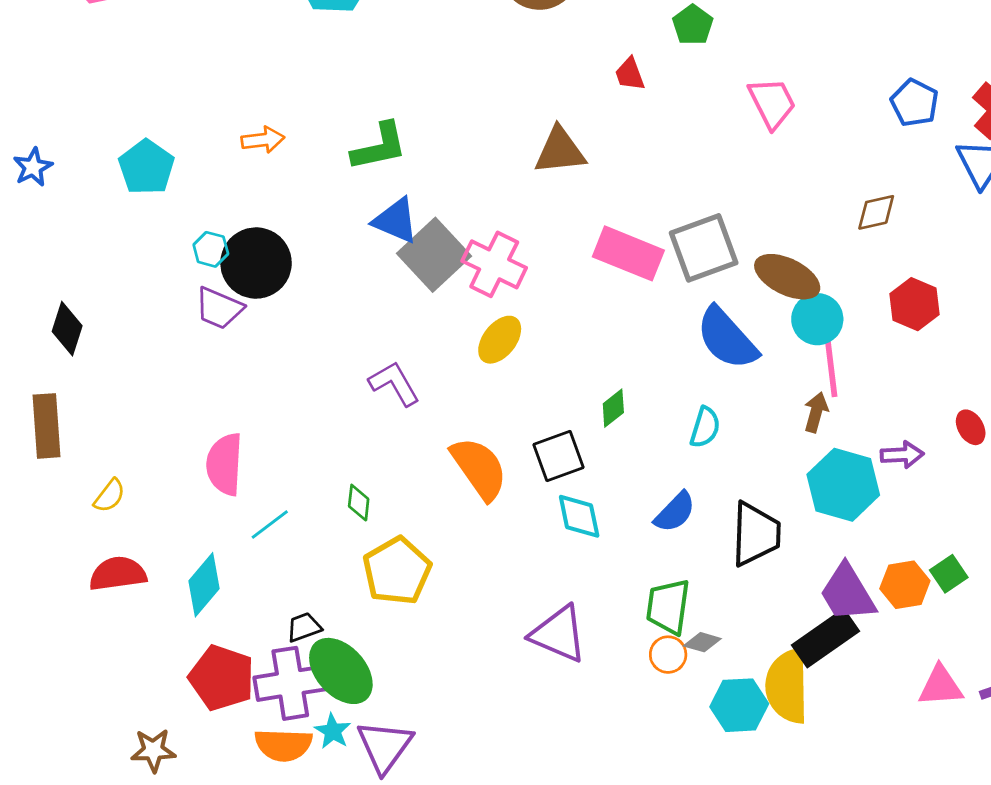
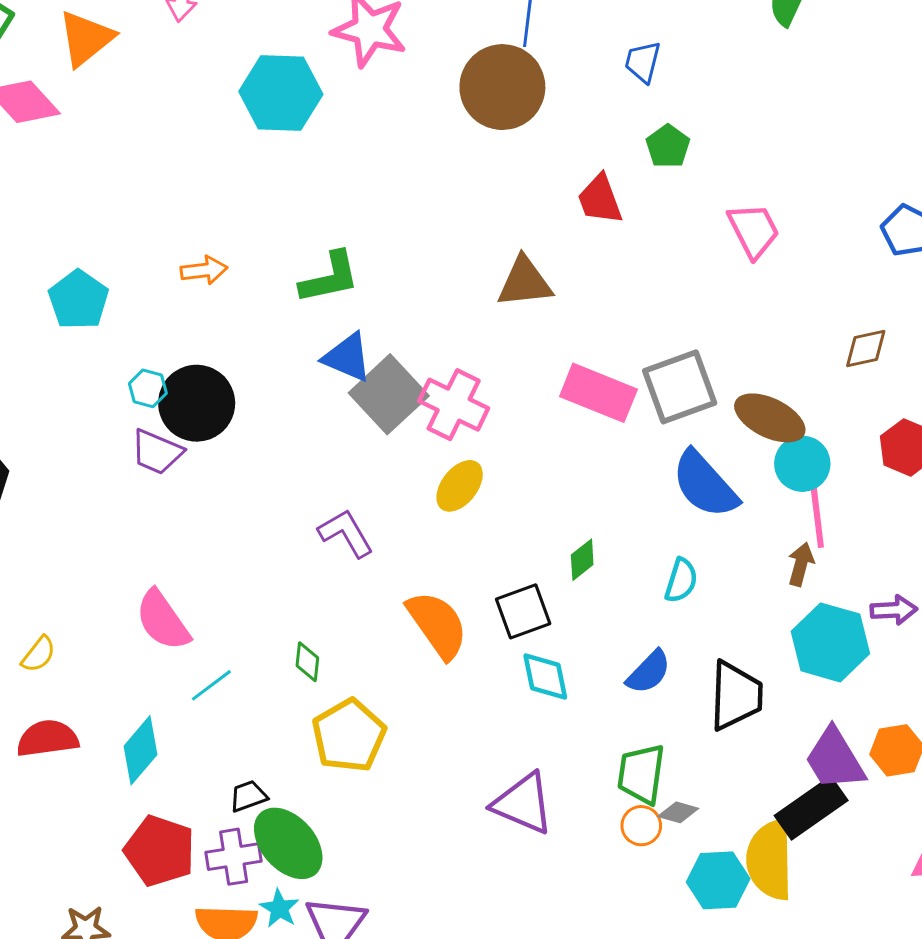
red trapezoid: (630, 74) -> (600, 199), size x1.4
pink semicircle: (225, 464) -> (163, 620), turned -38
purple cross: (290, 683) -> (234, 857), size x0.7

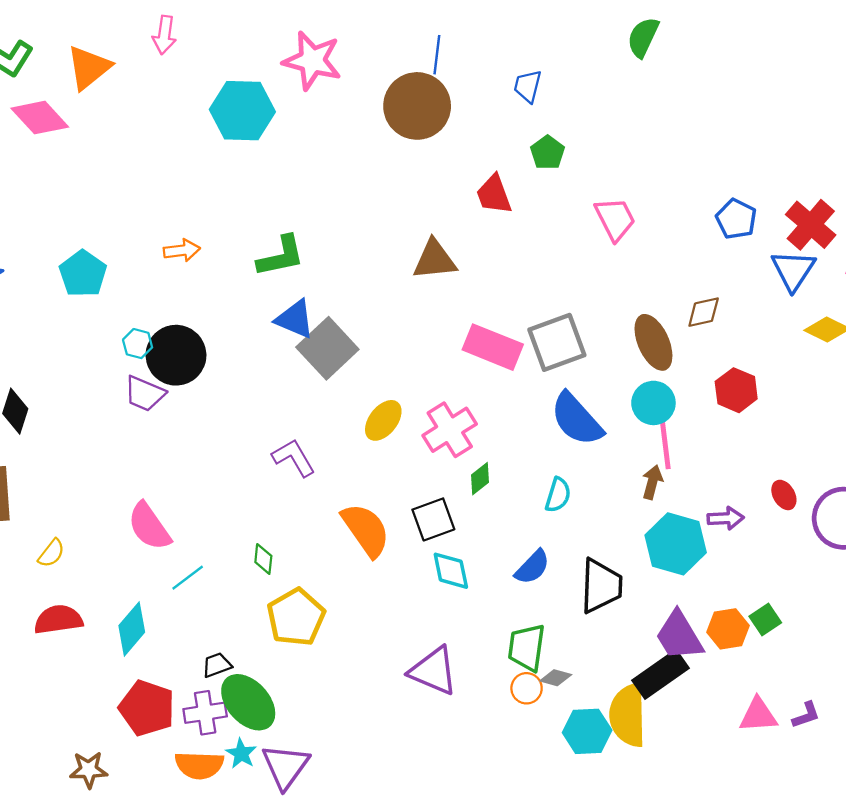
pink cross: (454, 405) -> (450, 430), moved, turned 32
brown ellipse: (770, 418) -> (653, 342), moved, turned 40

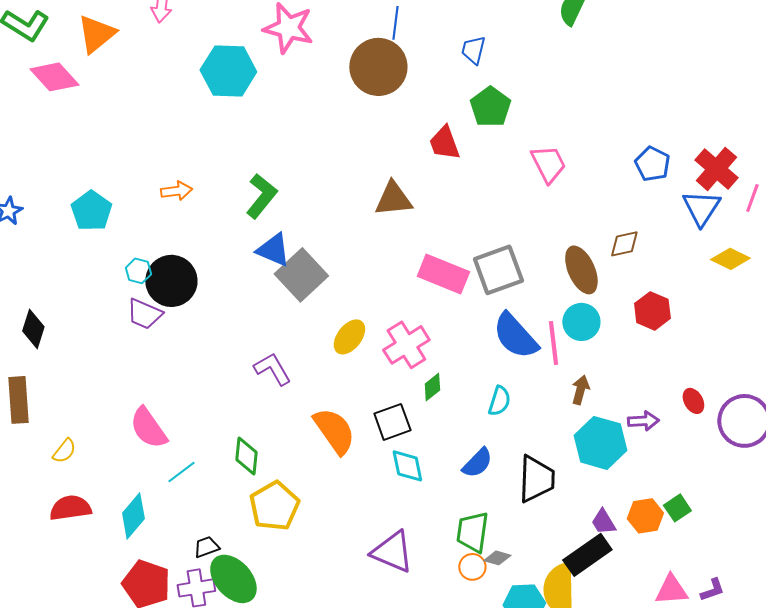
green pentagon: (548, 153) -> (490, 107), size x1.4
green L-shape: (281, 256) -> (261, 196), turned -39
pink line: (665, 444) -> (553, 343), moved
green diamond: (263, 559) -> (246, 456), size x1.4
purple trapezoid: (679, 636) -> (603, 522), size x0.6

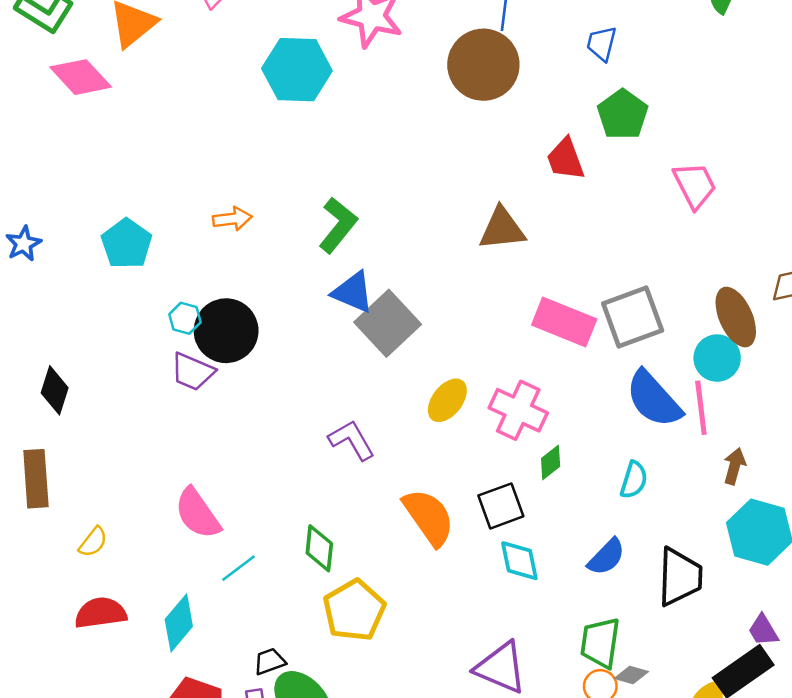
cyan circle: (581, 322) -> (717, 358), moved
pink cross: (406, 345) -> (518, 410), turned -33

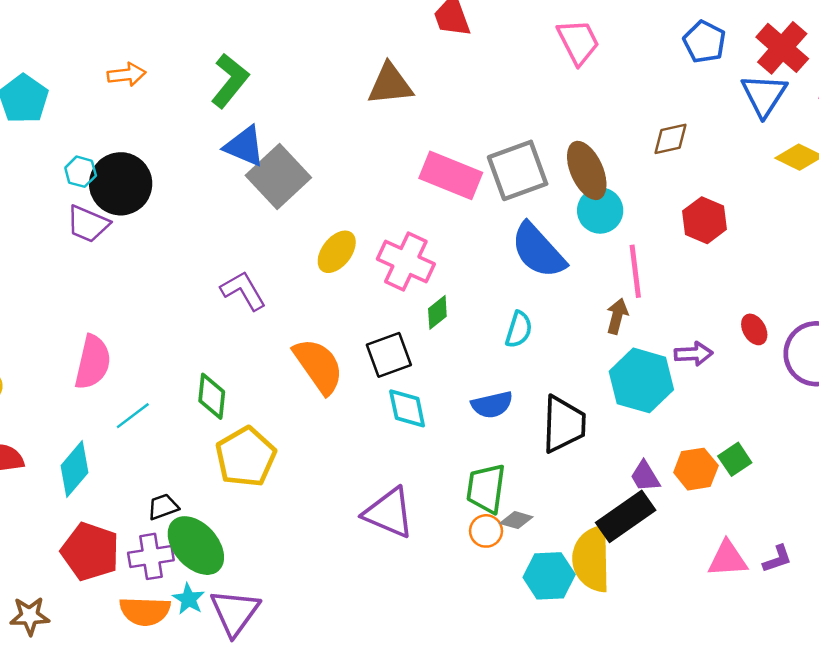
brown ellipse: (736, 317) -> (587, 170), moved
pink line: (701, 408) -> (635, 271), moved
pink semicircle: (197, 513) -> (93, 362), turned -132
blue semicircle: (606, 557) -> (492, 405), turned 33

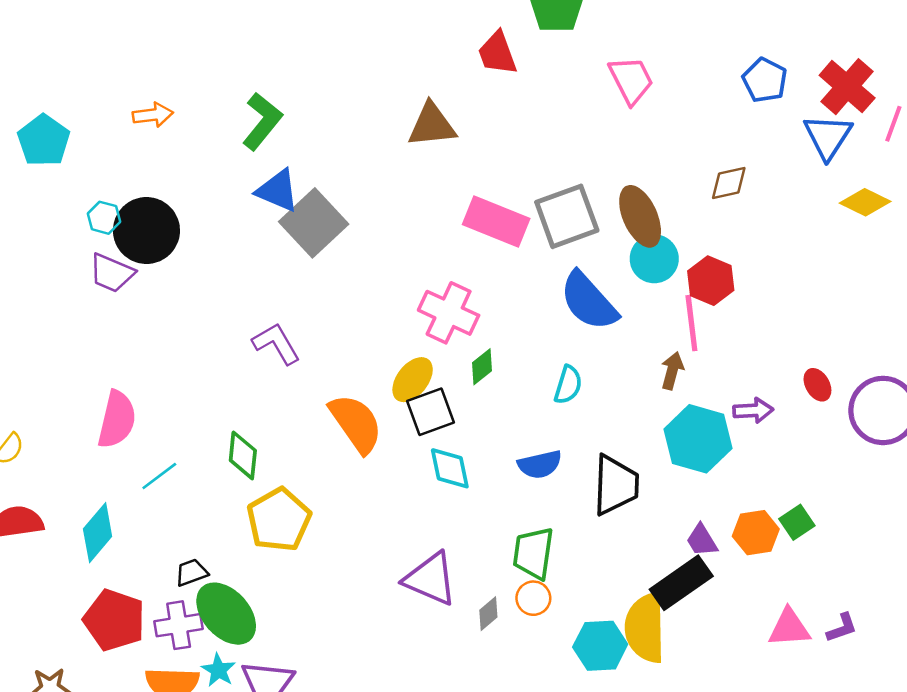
red hexagon: (704, 220) -> (711, 281), moved
yellow ellipse: (337, 252) -> (413, 380), moved
gray diamond: (516, 520) -> (488, 614), moved, turned -56

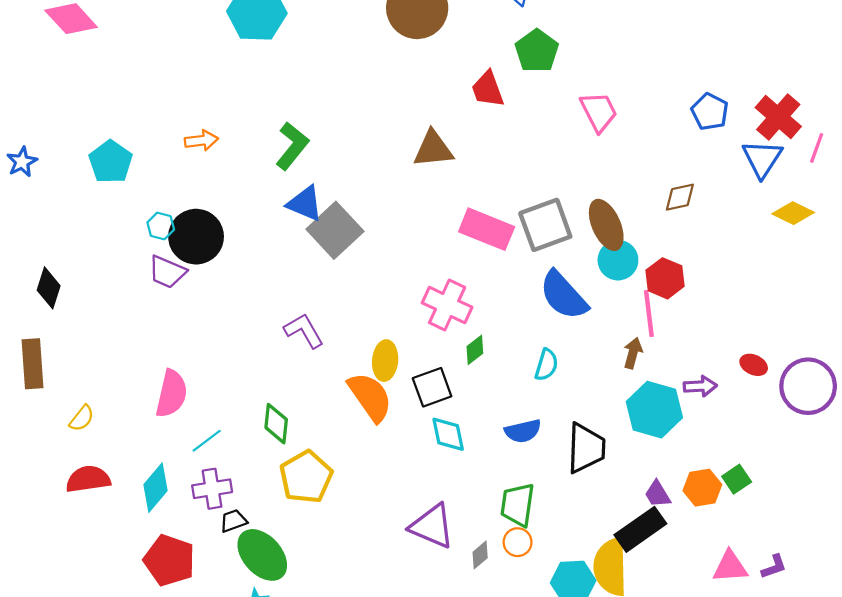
yellow ellipse: (413, 380) -> (385, 361), moved, turned -33
red ellipse: (817, 385) -> (754, 365), turned -35
purple cross: (179, 625) -> (212, 489), moved

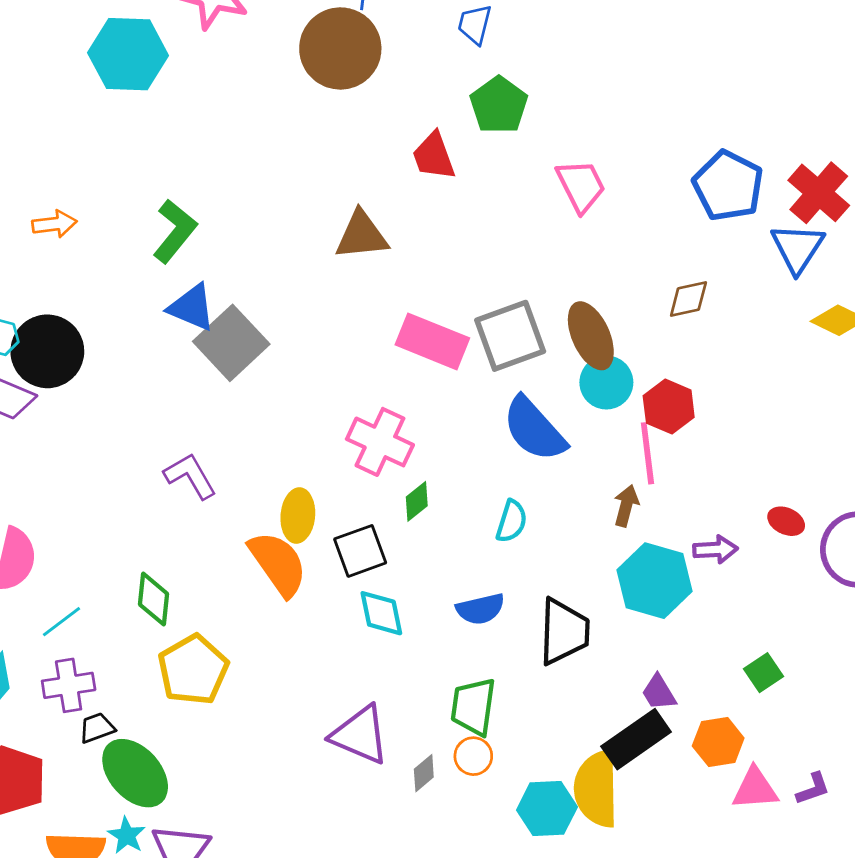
blue pentagon: (710, 112) -> (728, 186), size x1.4
orange hexagon: (702, 488) -> (718, 742), moved

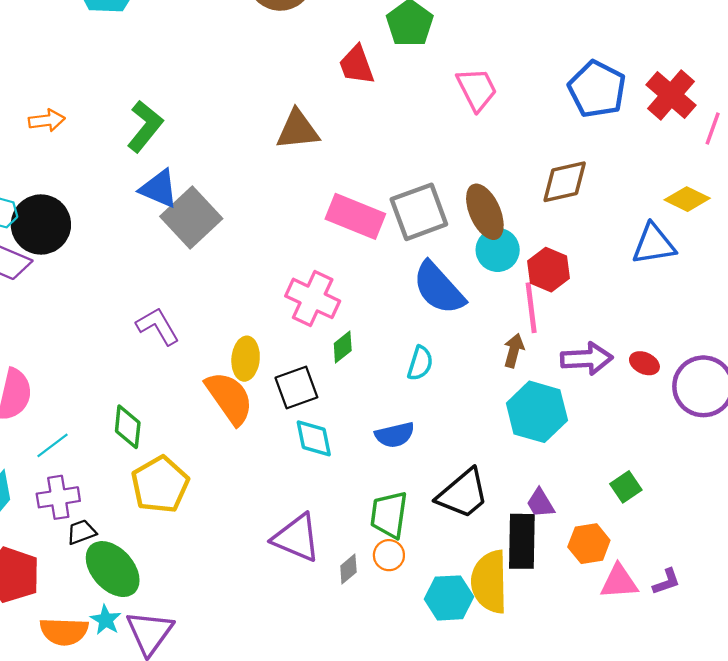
blue triangle: (797, 248) -> (654, 244), moved, turned 48
brown diamond: (688, 299) -> (565, 182), size x1.4
purple arrow: (715, 549) -> (587, 359), moved, size x1.4
black trapezoid: (564, 632) -> (463, 494), moved, turned 48
black rectangle: (636, 739) -> (522, 541), turned -54

